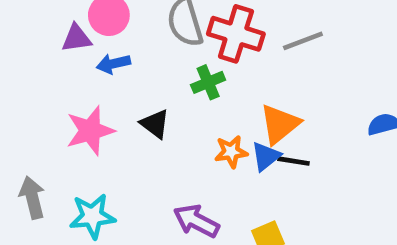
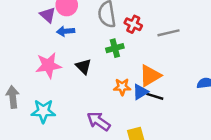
red cross: (236, 34) -> (133, 24), size x0.6
purple triangle: (76, 38) -> (48, 15), turned 42

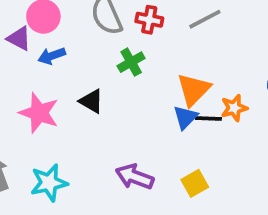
pink star: (48, 65) -> (39, 113), turned -30
orange star: (122, 87) -> (234, 108), moved

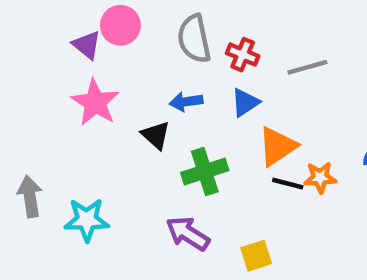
blue arrow: (52, 56) -> (186, 102), moved
green cross: (131, 62) -> (205, 171), moved, size x1.4
pink star: (39, 113) -> (95, 102), moved
blue triangle: (185, 117) -> (245, 102), moved

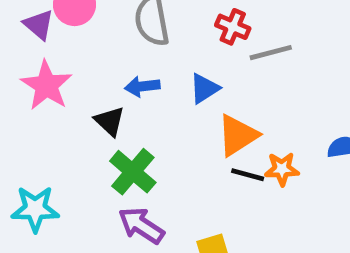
red cross: (243, 55) -> (233, 27), moved
green cross: (205, 171) -> (133, 172), moved, turned -33

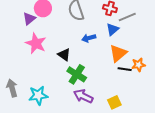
purple triangle: (39, 25) -> (29, 19), turned 48
blue arrow: (142, 86) -> (89, 38), moved
blue triangle: (204, 88) -> (113, 29), moved

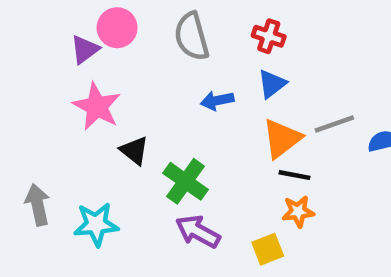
gray line: (127, 17) -> (334, 124), moved
black triangle: (64, 55) -> (134, 151), moved
orange star: (138, 65) -> (298, 211), moved

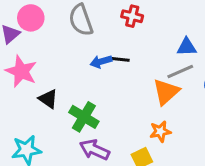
blue triangle: (272, 84) -> (187, 47), moved, turned 40
orange triangle: (282, 139) -> (166, 92), moved
black line: (294, 175) -> (119, 59), moved

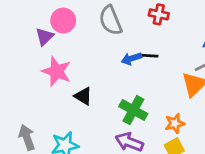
green cross: (84, 117) -> (133, 110), moved
orange star: (160, 131) -> (175, 123), moved

